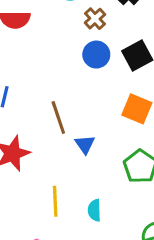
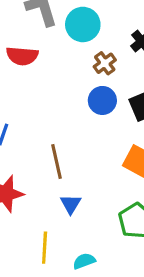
blue triangle: (85, 144) -> (71, 204), moved
cyan semicircle: (94, 210) -> (84, 261), turned 65

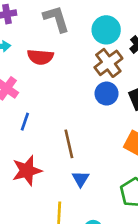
cyan circle: (83, 24) -> (106, 30), moved
brown cross: (105, 63) -> (108, 63), size x1.5

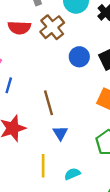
brown cross: (108, 63) -> (52, 27), moved

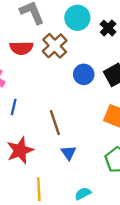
yellow line: (43, 166) -> (39, 189), moved

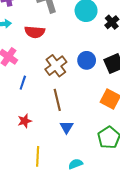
brown cross: (55, 46) -> (56, 66), moved
red star: (20, 150) -> (25, 121), size x0.6

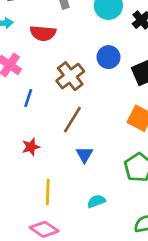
blue circle: (87, 60) -> (109, 57), moved
brown line: (57, 100) -> (72, 120), turned 45

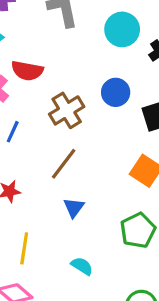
red semicircle: (43, 33) -> (27, 71), moved
cyan semicircle: (96, 201) -> (82, 266), turned 48

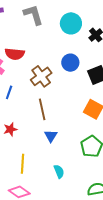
brown line: (64, 164) -> (42, 109), turned -45
cyan semicircle: (82, 266) -> (59, 171), turned 40

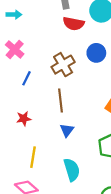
red semicircle: (15, 54) -> (74, 24), moved
cyan semicircle: (59, 171) -> (72, 170), size x1.5

